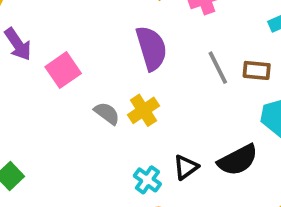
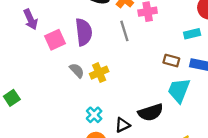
purple semicircle: (151, 48) -> (84, 32), moved
gray line: (218, 68) -> (124, 31), moved
black triangle: (186, 167) -> (122, 125), moved

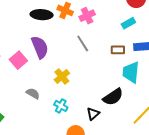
gray line: (124, 31) -> (83, 43), moved
gray semicircle: (77, 70) -> (33, 93), moved
cyan cross: (94, 115) -> (61, 106), moved

